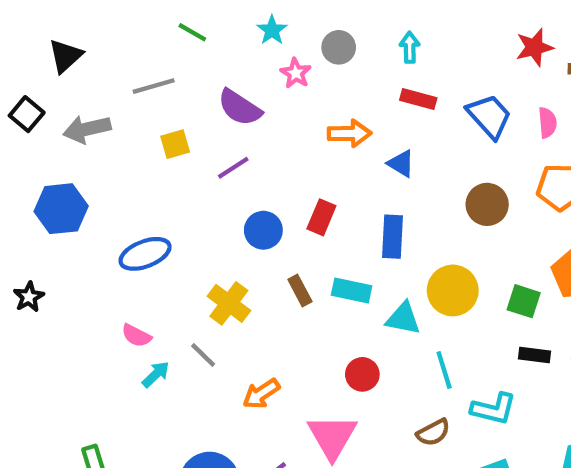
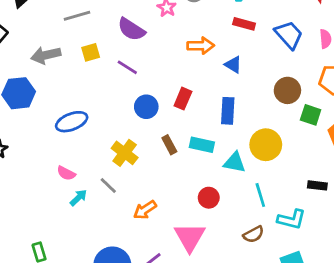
gray arrow: (87, 129) -> (46, 55), moved
purple line: (233, 168) -> (127, 67), turned 65
green square: (524, 301) -> (311, 115), moved

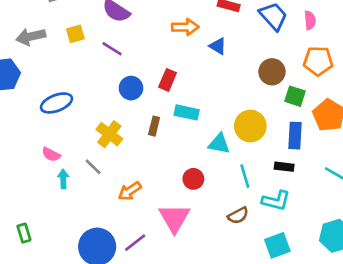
blue rectangle: (228, 111) -> (295, 136), moved
brown rectangle: (169, 145) -> (154, 126), turned 42
cyan rectangle: (202, 145) -> (187, 112), moved
black rectangle: (317, 185) -> (284, 167), moved
cyan arrow: (78, 198) -> (63, 179), turned -48

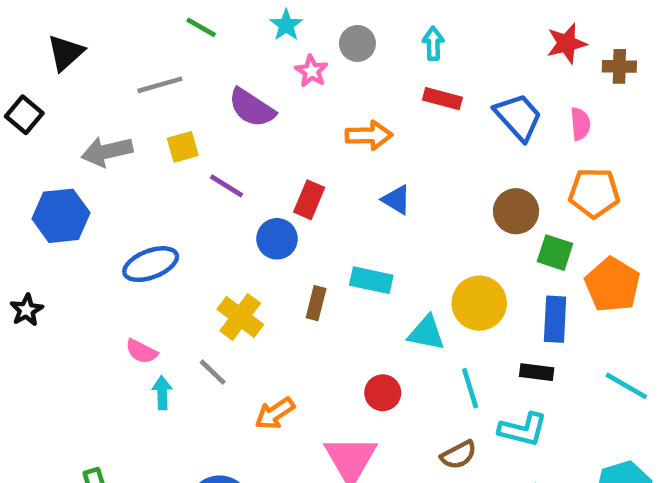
blue triangle: (218, 46) -> (396, 200), moved
purple line: (112, 49) -> (226, 186), moved
red rectangle: (168, 80) -> (309, 200), moved

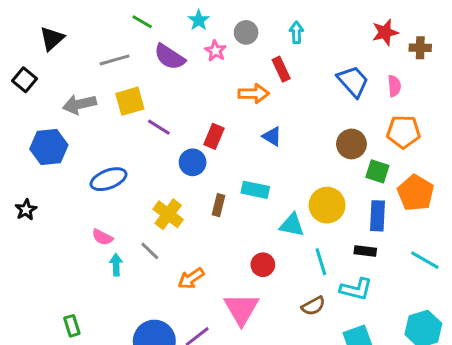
red rectangle: (442, 99) -> (281, 69), moved, turned 50
purple semicircle: (252, 108) -> (170, 57), moved
yellow square: (183, 147) -> (130, 101), size x1.4

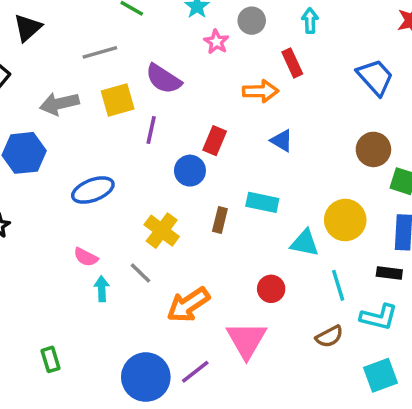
purple semicircle: (170, 57) -> (163, 79), moved
purple line: (159, 127) -> (151, 130), turned 70
orange arrow: (191, 278) -> (188, 305), size x1.4

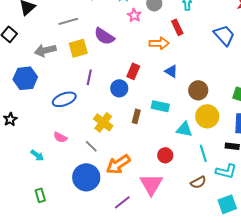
purple line: (151, 130) -> (89, 77), moved
brown circle: (373, 149) -> (198, 90), moved
cyan arrow: (102, 289) -> (37, 155), moved, turned 128
blue circle: (146, 377) -> (86, 177), moved

